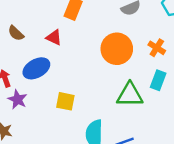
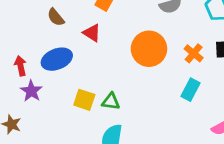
brown semicircle: (16, 33) -> (56, 17), moved
red triangle: (54, 37) -> (92, 33), moved
green triangle: (130, 95) -> (111, 101), moved, size x0.6

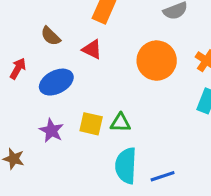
red arrow: (20, 66) -> (18, 68), moved, turned 48
purple star: (31, 91) -> (51, 131), moved

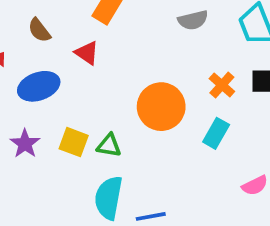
orange circle: (157, 61) -> (161, 107), moved

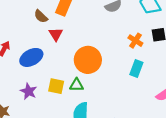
brown semicircle: (39, 30) -> (41, 16), moved
red triangle: (87, 53) -> (56, 34), turned 32
orange circle: (161, 107) -> (88, 60), moved

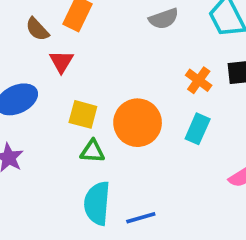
orange circle: (88, 60) -> (138, 123), moved
yellow square: (56, 86) -> (83, 114), moved

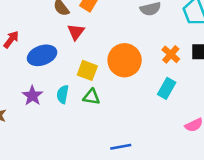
orange circle: (138, 123) -> (125, 60), moved
cyan semicircle: (97, 203) -> (63, 94), moved, size x0.6

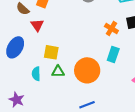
blue ellipse: (42, 55) -> (15, 47), turned -30
orange circle: (125, 60) -> (87, 70), moved
purple star: (32, 96) -> (17, 100), moved

